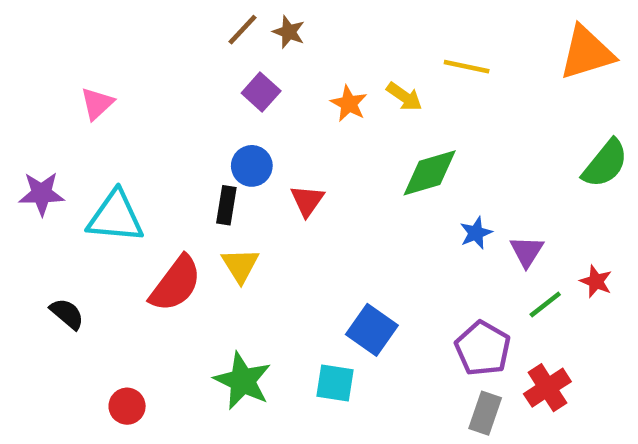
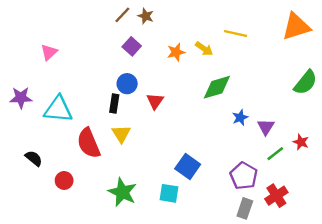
orange star: (349, 104) -> (176, 52), turned 30
red semicircle: (176, 284) -> (89, 143), turned 120
red circle: (127, 406) -> (64, 180), moved

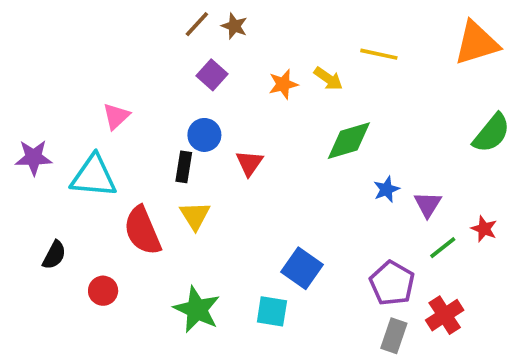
pink triangle: (49, 52) -> (116, 116), moved
black semicircle: (34, 158) -> (54, 255), turned 78

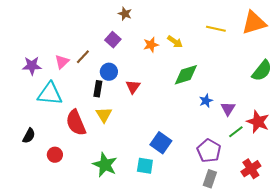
brown line: (197, 24) -> (83, 57), moved
yellow line: (379, 54) -> (216, 29), moved
purple star: (34, 157) -> (32, 66), moved
red star: (484, 229) -> (258, 122), size x1.6
red cross: (445, 315) -> (251, 169), moved

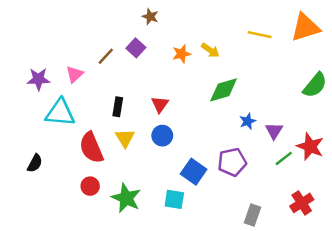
brown line: (83, 57) -> (106, 56), moved
blue circle: (109, 72) -> (162, 136), moved
purple pentagon: (209, 151) -> (232, 162), moved, turned 30
red circle: (55, 155) -> (90, 186), moved

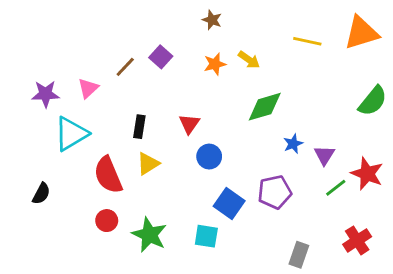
brown star: (150, 17) -> (212, 20), moved
cyan triangle: (60, 113) -> (71, 134), turned -36
blue circle: (162, 136) -> (209, 157), moved
yellow triangle: (125, 138) -> (148, 164), turned 30

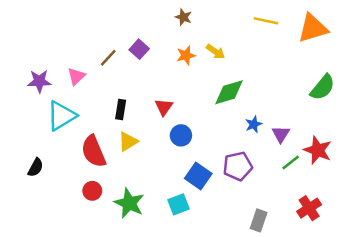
yellow line: (307, 41) -> (266, 21), moved
cyan square: (206, 236) -> (178, 204), turned -30

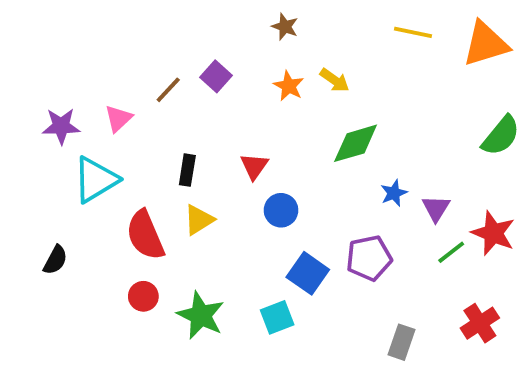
orange star: (186, 55) -> (289, 86), turned -30

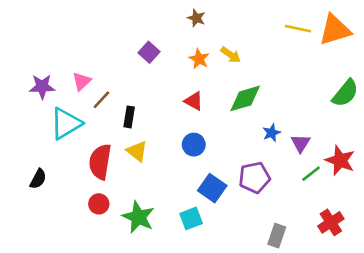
yellow line: (413, 32) -> (298, 29), moved
brown line: (168, 90) -> (101, 100), moved
red triangle: (254, 166) -> (194, 101), moved, turned -36
yellow triangle: (199, 220) -> (137, 151), turned -50
red semicircle: (145, 235) -> (100, 162), turned 32

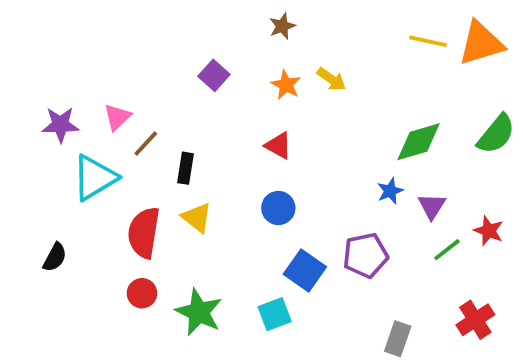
brown star: (196, 18) -> (282, 26), turned 30
green diamond: (245, 98) -> (419, 142), moved
red star: (340, 160) -> (489, 231), size x0.7

